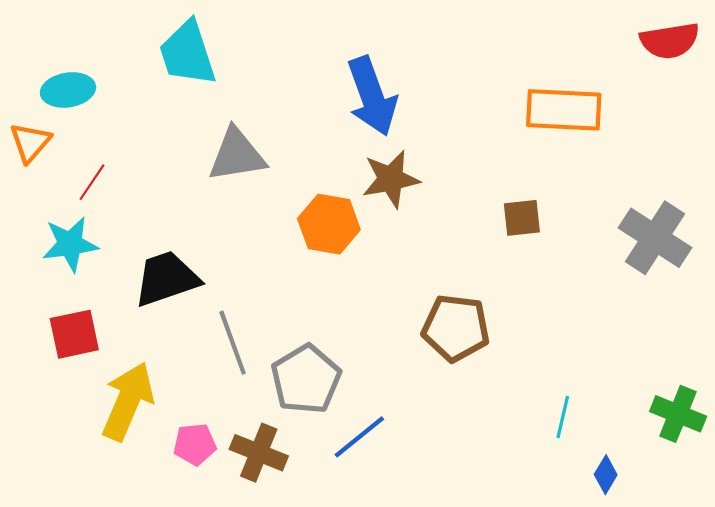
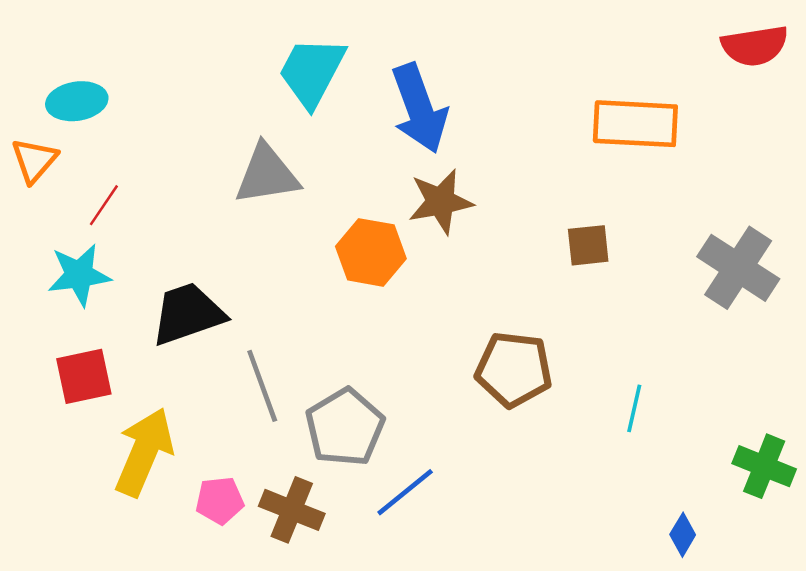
cyan trapezoid: (187, 53) -> (312, 72), moved, turned 46
cyan line: (563, 417) -> (634, 408), moved

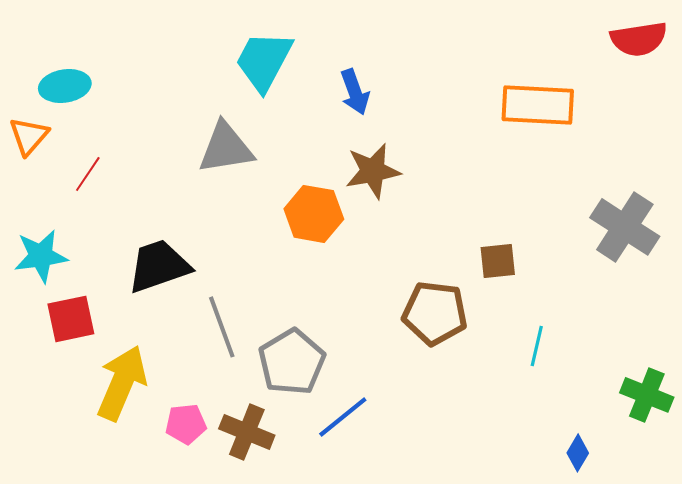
blue arrow: (419, 108) -> (355, 92), size x0.6
brown square: (588, 245) -> (498, 261), moved
cyan star: (79, 275) -> (41, 256), moved

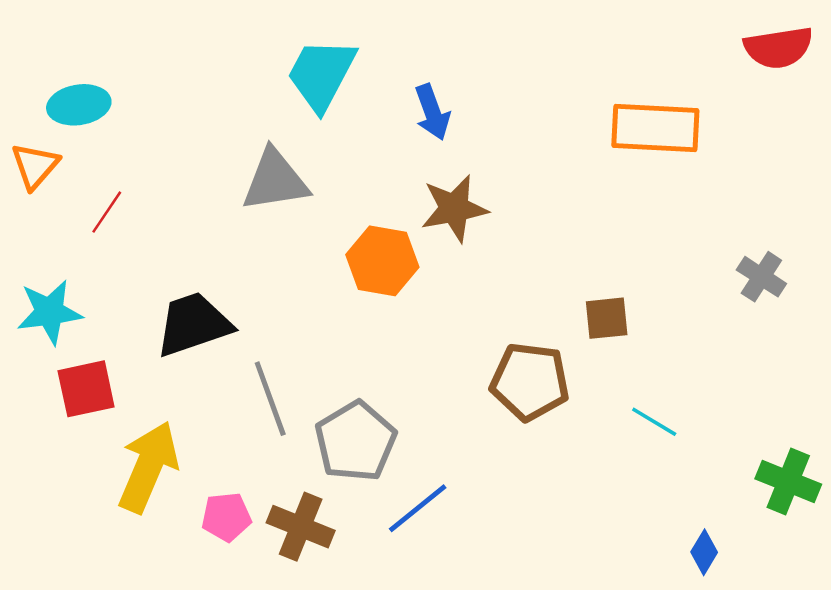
gray cross: (625, 227) -> (761, 277), size x0.6
cyan line: (537, 346) -> (654, 422), turned -72

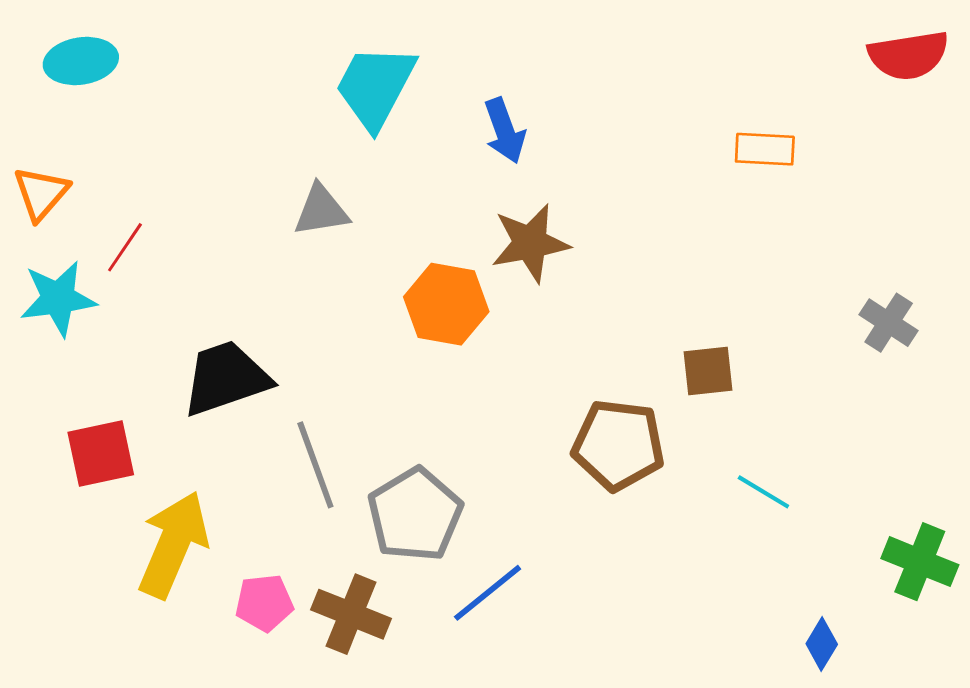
cyan ellipse: (79, 105) -> (81, 61), moved
orange rectangle: (655, 128) -> (765, 149), size x0.6
gray triangle: (275, 180) -> (321, 210), size x0.7
cyan star: (50, 312) -> (58, 298), moved

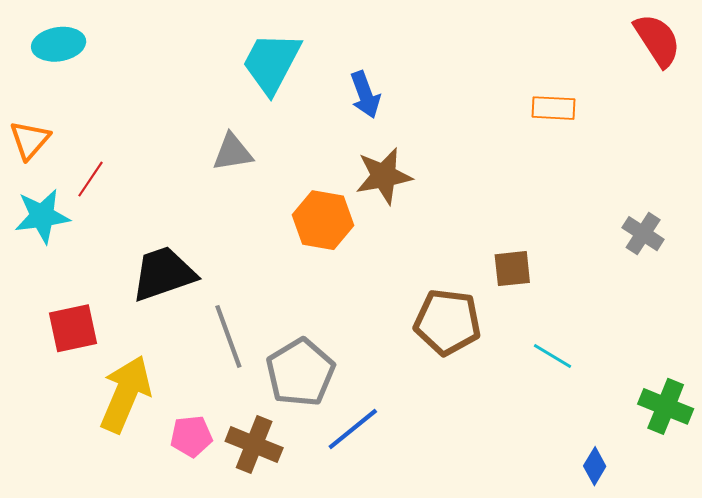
red semicircle: (908, 55) -> (657, 40), turned -114

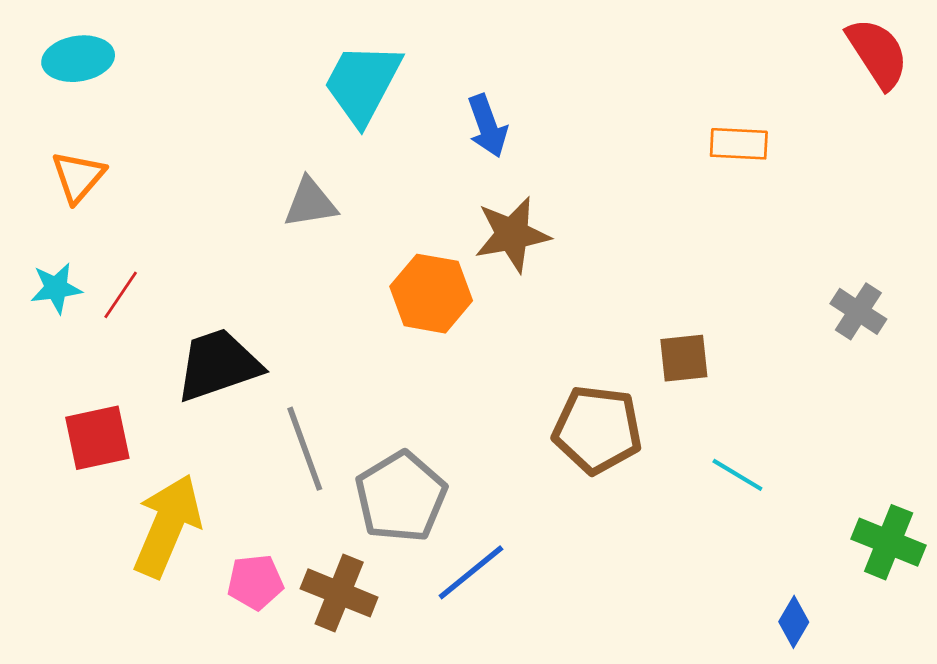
orange triangle: (30, 140) -> (78, 177), moved
red line: (90, 179) -> (121, 295), moved
cyan star: (42, 216) -> (56, 288), size x0.7

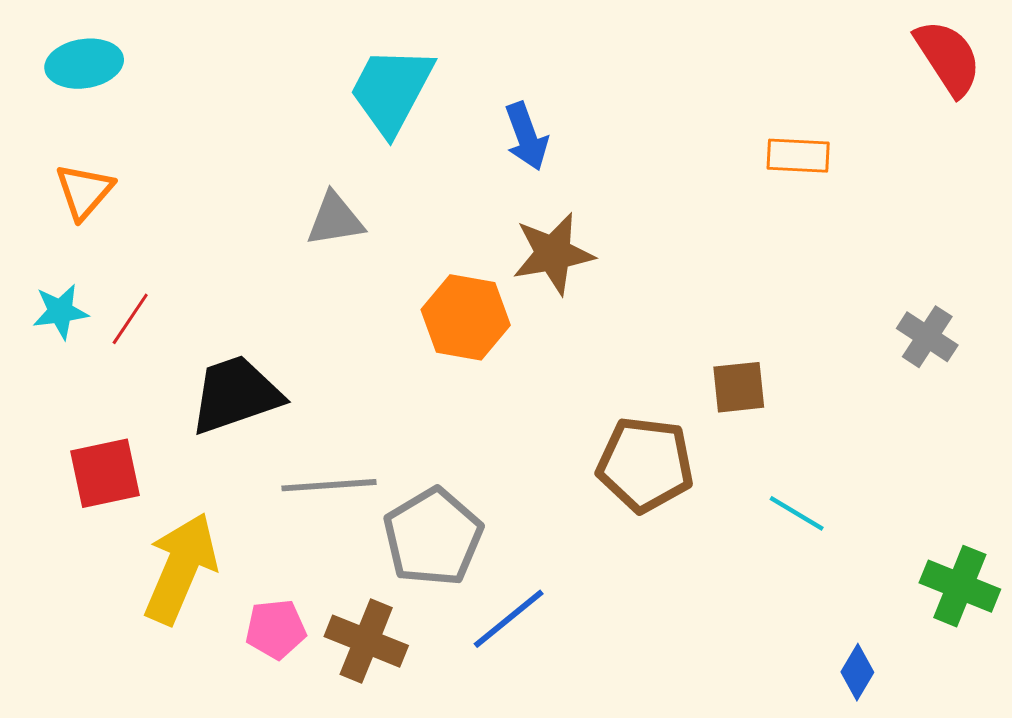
gray line: (305, 449) -> (329, 485), turned -74

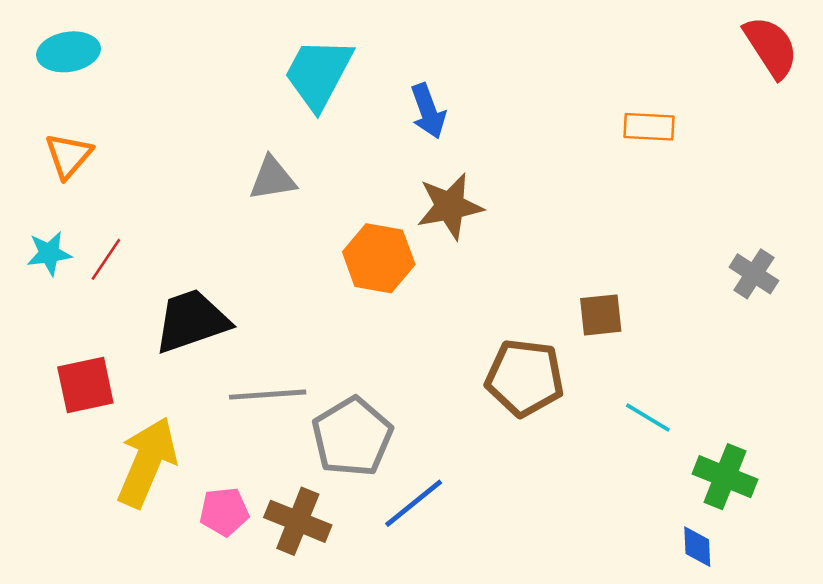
green cross: (960, 586) -> (725, 477), moved
blue diamond: (857, 672) -> (697, 547), turned -33

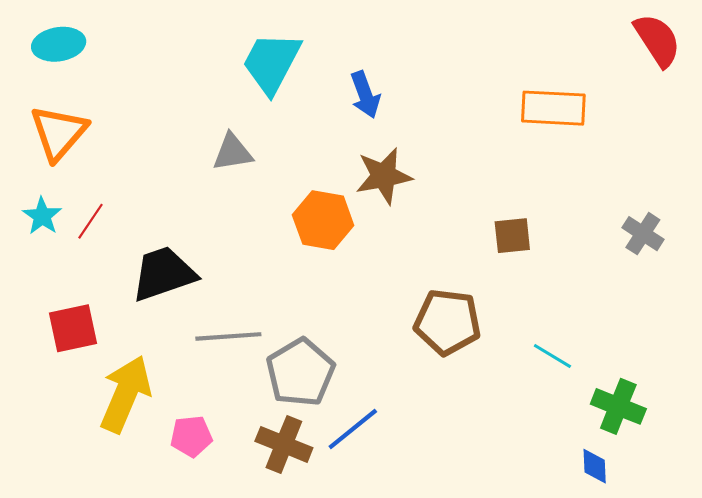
orange rectangle: (649, 127) -> (553, 108), size x1.5
orange triangle: (69, 156) -> (59, 133), size x1.4
cyan star: (49, 253) -> (42, 216), turned -30
brown square: (601, 315) -> (512, 236), moved
brown cross: (298, 521) -> (284, 444), moved

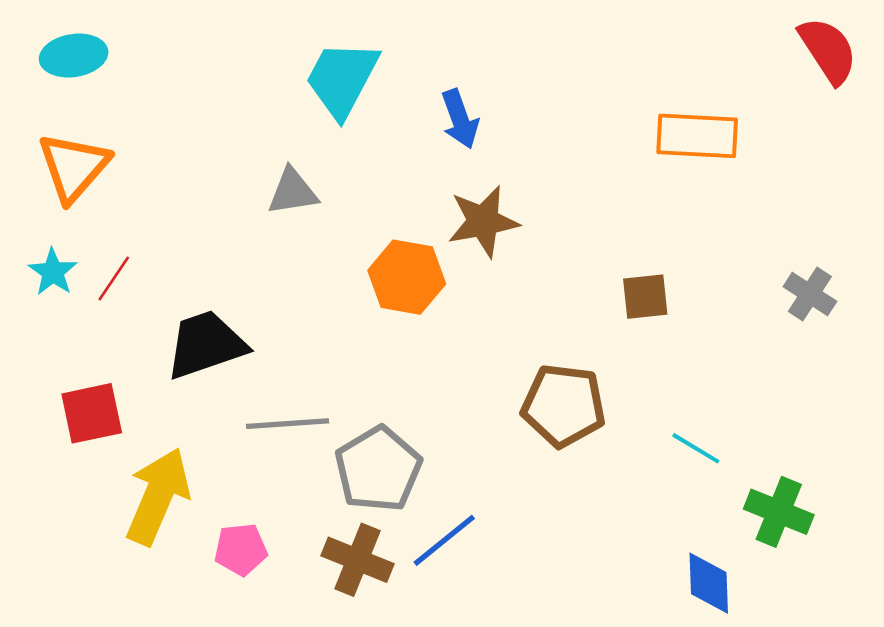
blue diamond: (595, 466) -> (709, 583), moved, size x1.4

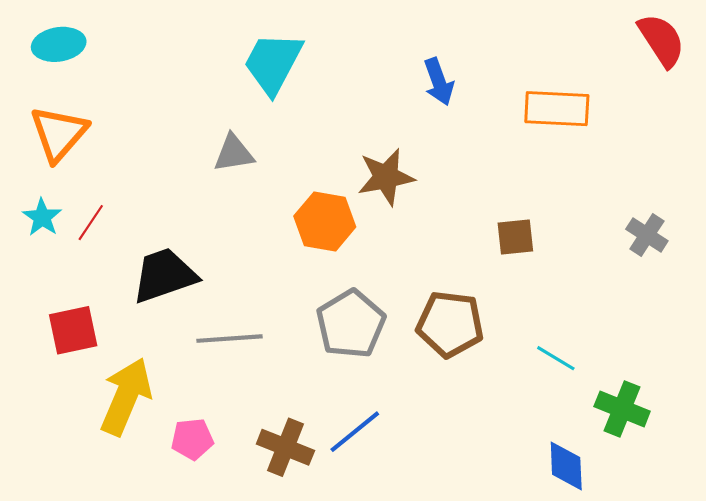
blue arrow: (460, 119) -> (439, 82), moved
gray pentagon: (378, 469) -> (351, 324), moved

